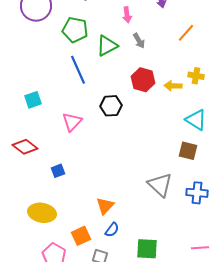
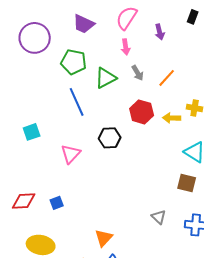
orange line: (186, 33) -> (167, 78), moved
red diamond: (25, 147) -> (24, 201), moved, turned -40
gray triangle: (160, 185) -> (159, 217), size x0.6

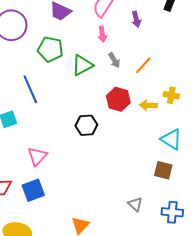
blue line: (77, 102) -> (30, 89), moved
pink triangle: (71, 154) -> (37, 156), moved
blue square: (57, 203) -> (33, 190), size x1.6

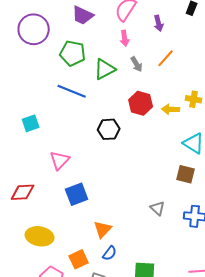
orange line: (143, 65) -> (166, 58), moved
blue line: (30, 89) -> (72, 91), moved, turned -44
blue square: (33, 190) -> (77, 194), moved

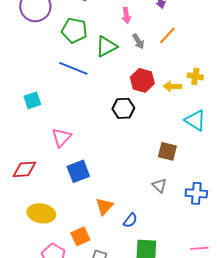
black hexagon: (109, 129) -> (123, 108), moved
brown square: (186, 174) -> (167, 151), moved
blue semicircle: (110, 253) -> (130, 220), moved

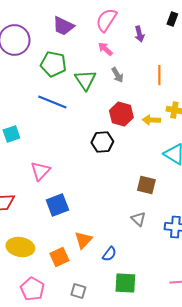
pink arrow: (126, 15) -> (105, 49), turned 140
orange line: (167, 35) -> (159, 75), moved, turned -42
green triangle: (106, 46) -> (85, 80), turned -35
orange square: (80, 236) -> (59, 257), moved

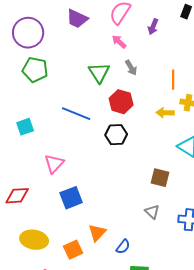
purple arrow: (139, 34) -> (153, 27), turned 35
green pentagon: (53, 64) -> (35, 70), moved
orange line: (159, 75) -> (173, 80), moved
blue line: (52, 102) -> (76, 114), moved
red hexagon: (121, 114) -> (121, 102), moved

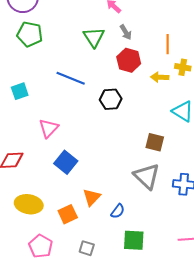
red hexagon: (121, 102) -> (129, 60), moved
blue square: (71, 198) -> (66, 162), turned -30
gray triangle: (152, 212) -> (147, 176), size x1.8

